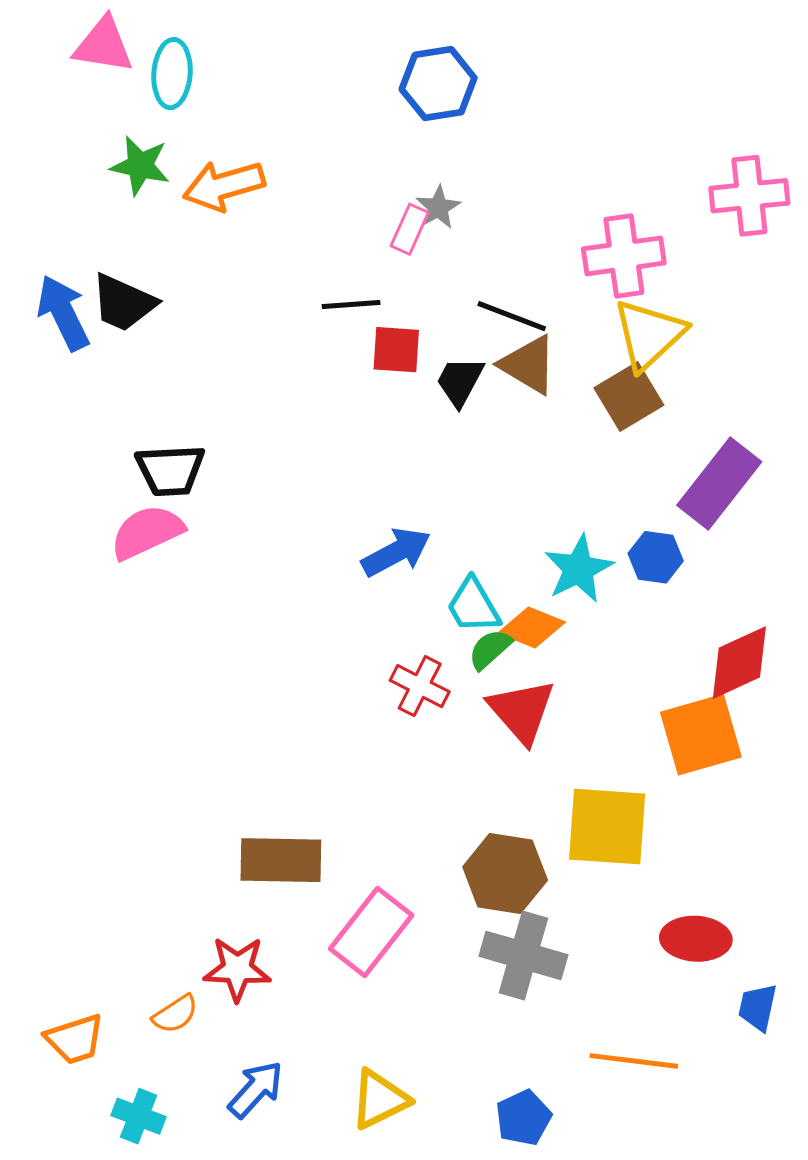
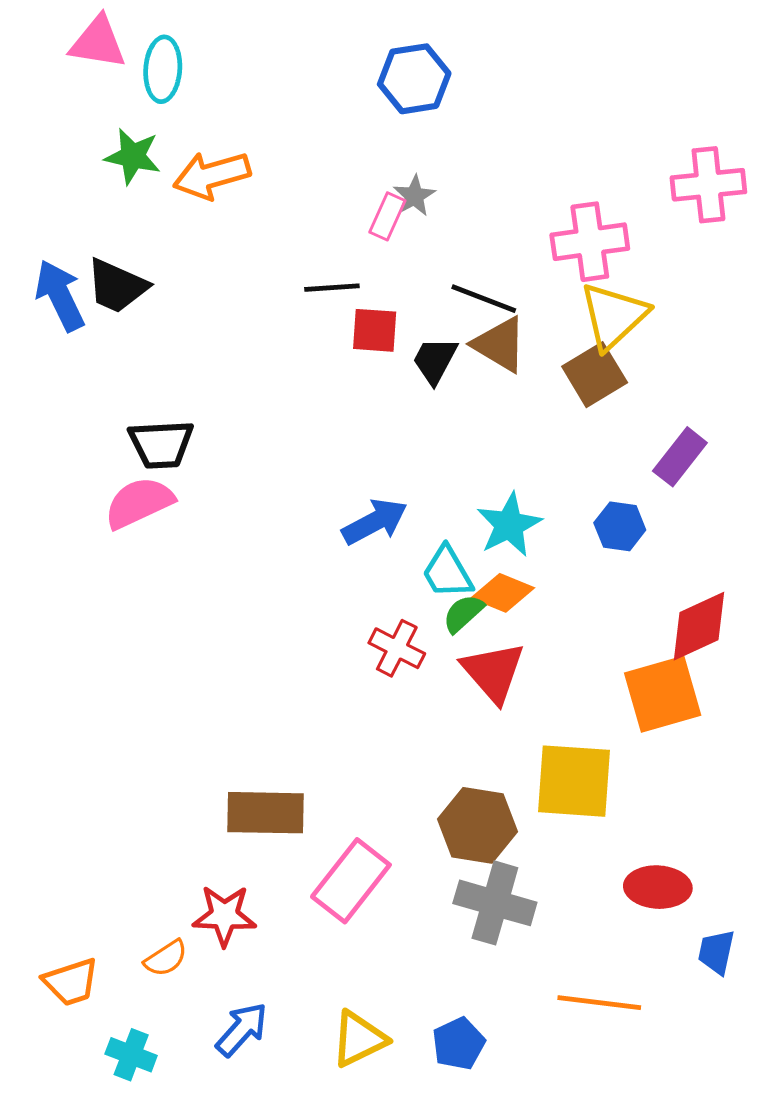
purple rectangle: (719, 484) -> (680, 457), size x0.7
cyan star: (579, 569) -> (509, 525), moved
blue pentagon: (523, 1118) -> (459, 1044), moved

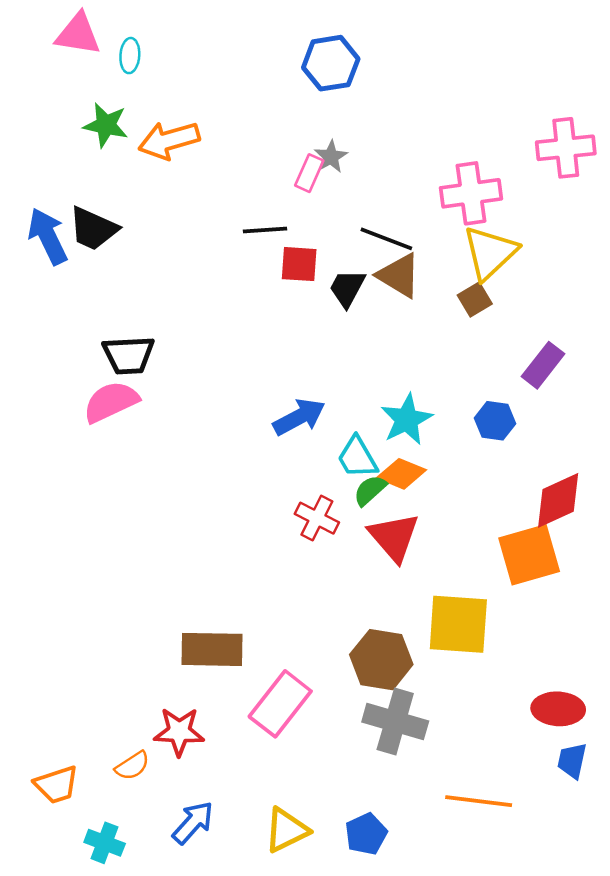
cyan ellipse: (163, 69) -> (130, 56), size x0.7
brown square: (595, 375) -> (475, 299), size x0.7
red ellipse: (658, 887) -> (558, 709), moved

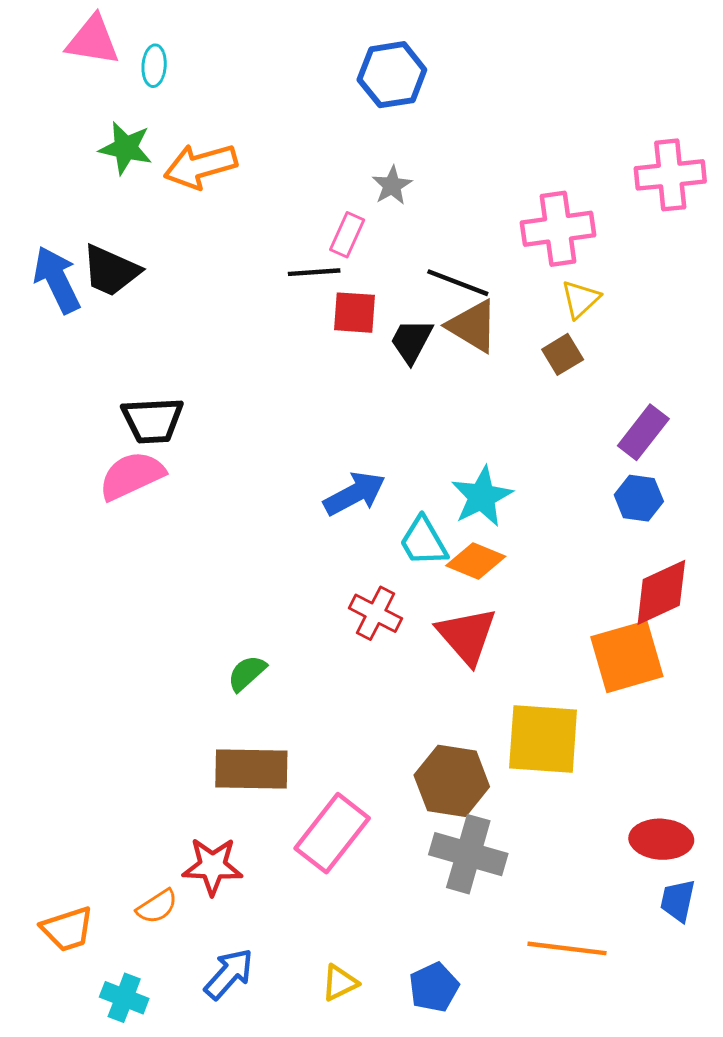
pink rectangle: (309, 173) -> (347, 235), moved
yellow triangle: (490, 253) -> (580, 299), size x0.6
blue hexagon: (495, 421) -> (639, 498), moved
green semicircle: (370, 490) -> (247, 673), moved
yellow triangle: (287, 830) -> (340, 983), size x0.7

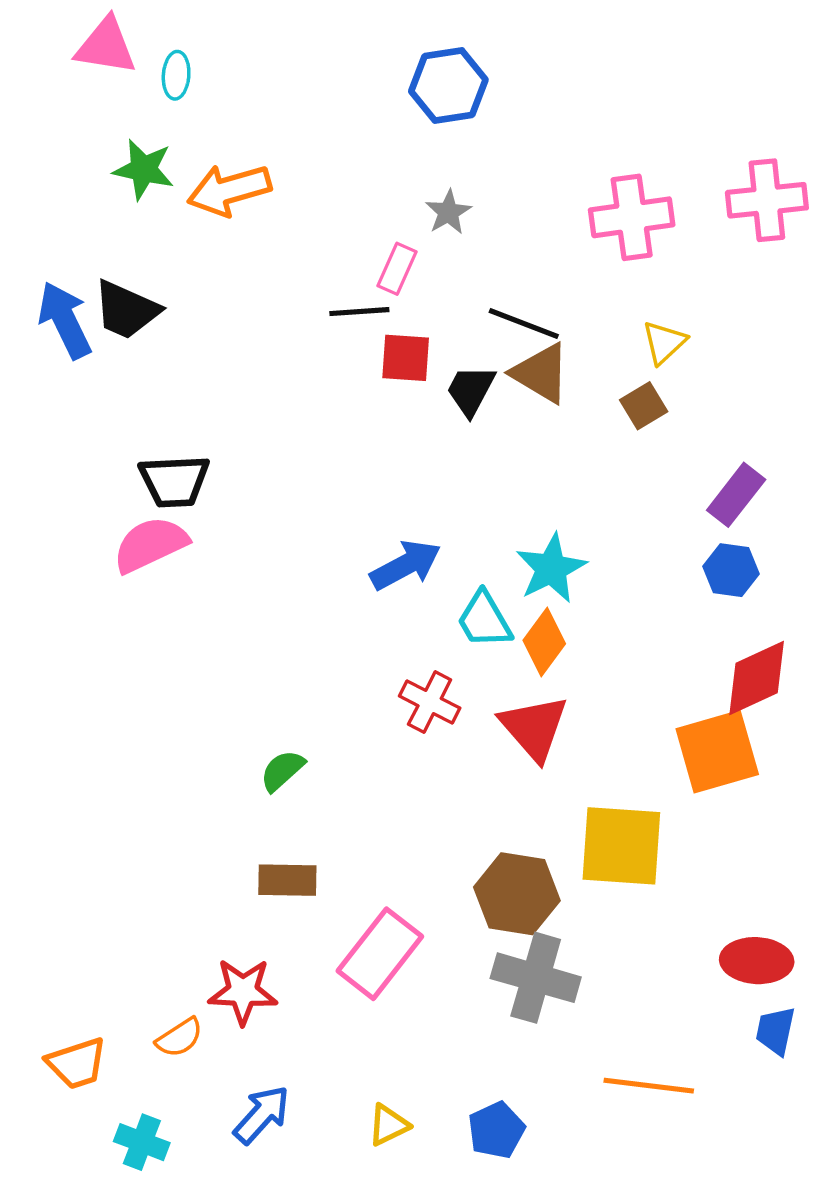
pink cross: (558, 229) -> (632, 217), moved
orange diamond: (476, 561) -> (544, 642), turned -76
brown rectangle: (251, 769) -> (287, 880), size x0.7

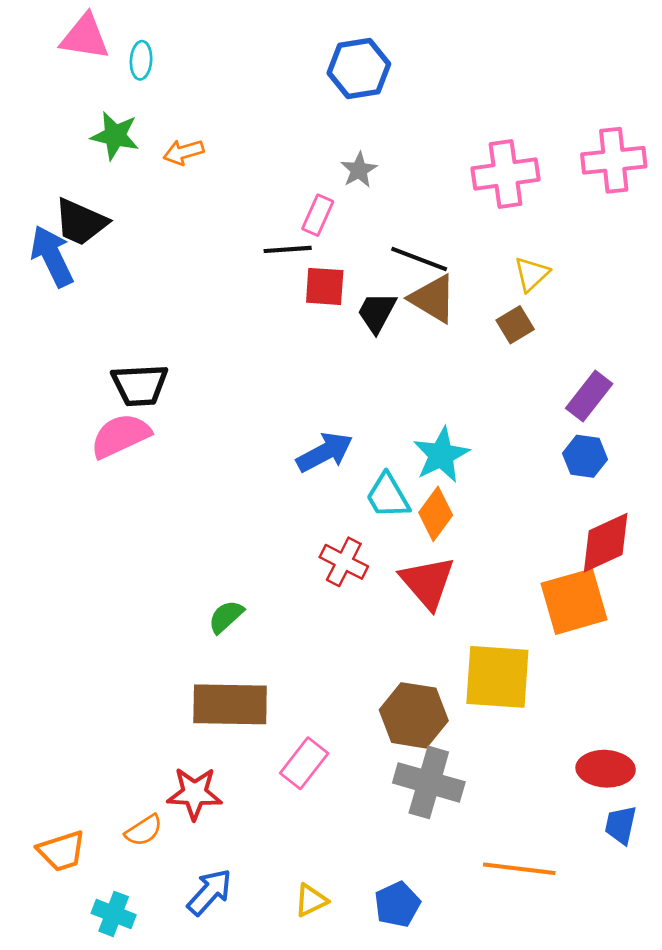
orange arrow: (229, 190) -> (184, 152), size x0.6
black trapezoid: (126, 310) -> (81, 222), moved
brown rectangle: (287, 880) -> (230, 704), size x1.6
pink rectangle: (380, 954) -> (304, 763), size x0.7

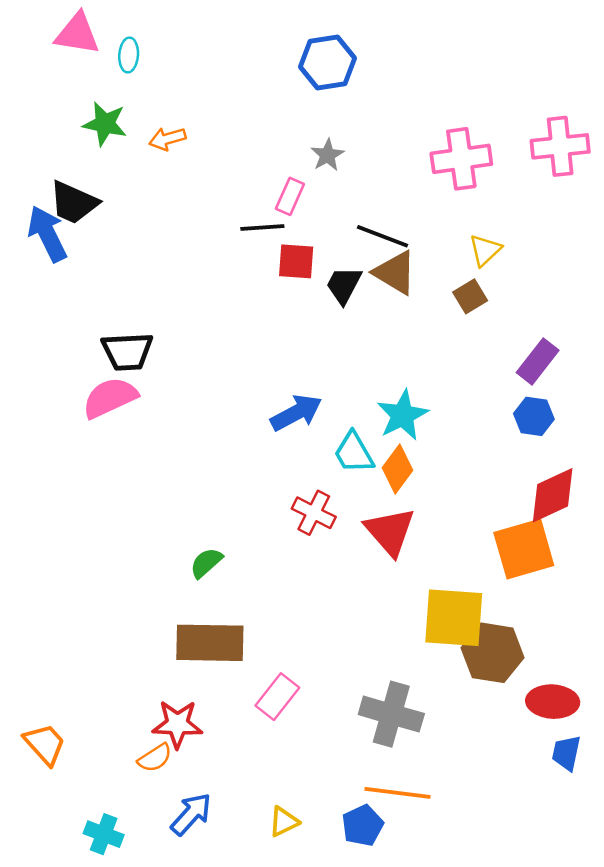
brown hexagon: (414, 715) -> (493, 653), moved
orange semicircle: (144, 830) -> (155, 758), moved
orange trapezoid: (62, 851) -> (45, 744), moved, turned -114
orange line: (519, 869) -> (398, 793), moved

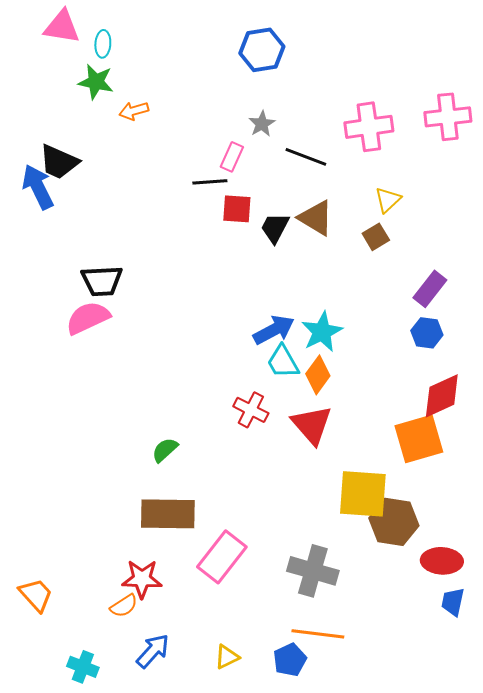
green star: (105, 124) -> (96, 82), moved
black line: (383, 236) -> (306, 157), moved
blue arrow: (296, 413) -> (274, 330), moved
pink rectangle: (277, 697) -> (222, 557), size x1.4

